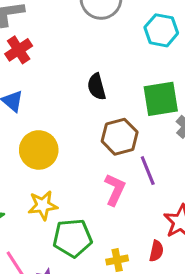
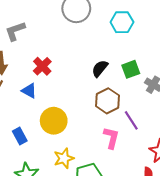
red cross: (19, 50) -> (42, 66), moved
black semicircle: (97, 87) -> (100, 68), moved, turned 66
green square: (161, 99) -> (131, 69), size x0.7

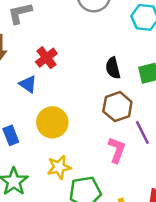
black semicircle: (100, 68) -> (113, 68), turned -60

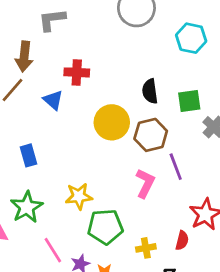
red cross: (46, 58) -> (77, 72), turned 35
yellow circle: (52, 122) -> (112, 122), moved

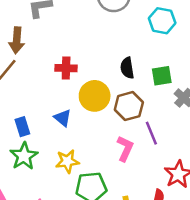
red cross: (77, 72) -> (66, 68), moved
blue triangle: (53, 100) -> (63, 118), moved
green star: (27, 207) -> (24, 156), moved

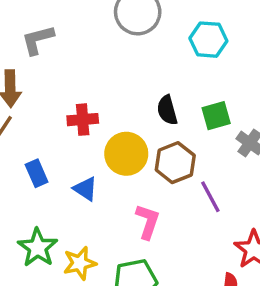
blue rectangle: (22, 127) -> (37, 173), moved
pink L-shape: (125, 148) -> (148, 222), moved
yellow star: (67, 161) -> (80, 263), moved

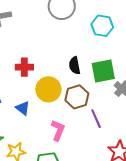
green square: (216, 116) -> (103, 71), size x1.4

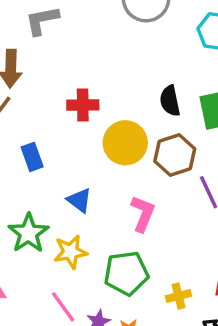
blue triangle: (23, 108) -> (79, 200), moved

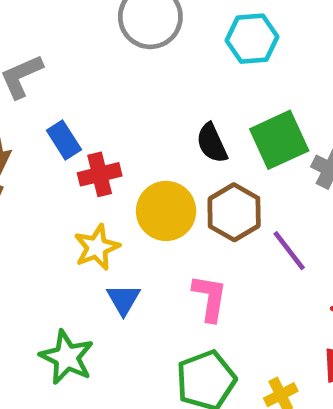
blue rectangle: (32, 157) -> (64, 140), moved
blue triangle: (79, 200) -> (123, 299), turned 36
yellow star: (71, 252) -> (97, 247), moved

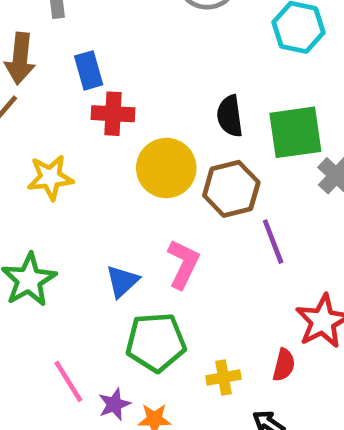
yellow star: (97, 247) -> (50, 177), moved
blue triangle: (123, 299) -> (122, 281), moved

